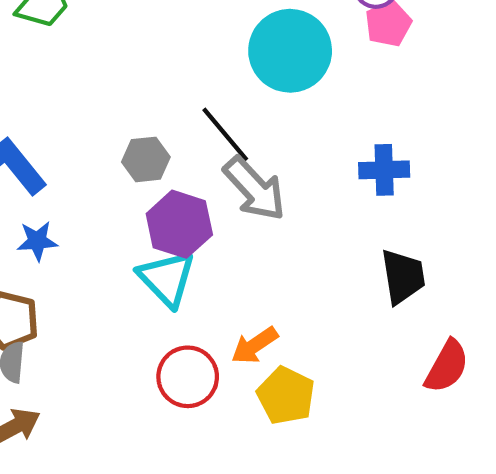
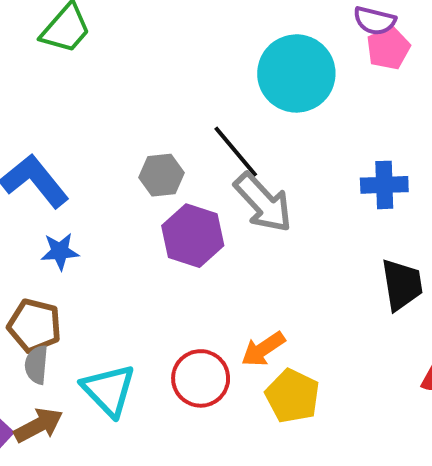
cyan triangle: (167, 279) -> (109, 390), moved

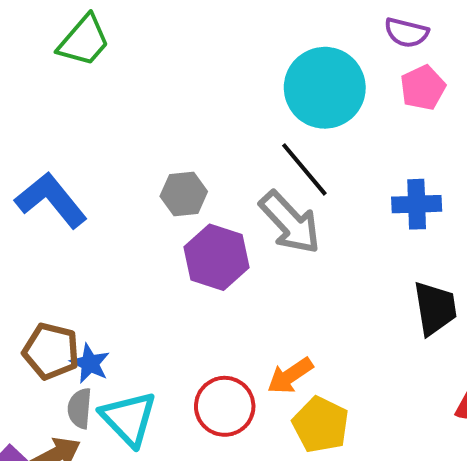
pink pentagon: (388, 48) -> (423, 88), moved
black line: (236, 152) -> (304, 169), moved
blue star: (60, 251) -> (90, 363), moved, turned 30
gray semicircle: (36, 365) -> (80, 408), moved

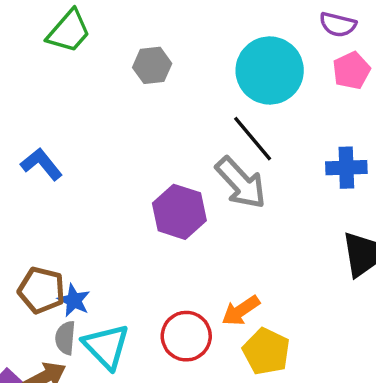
gray hexagon: (184, 194) -> (152, 65), moved
blue L-shape: (51, 200) -> (41, 164), size x0.7

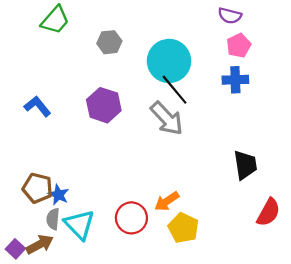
cyan circle: (270, 70) -> (169, 61), moved
blue cross: (346, 168) -> (235, 80), moved
purple hexagon: (179, 212) -> (104, 105), moved

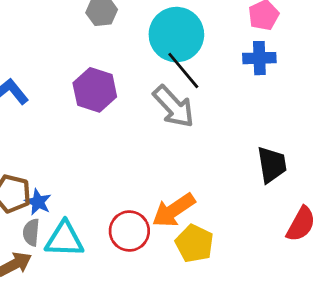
orange arrow: (167, 201) -> (174, 210), size x1.4
cyan triangle: (79, 225) -> (64, 239), turned -44

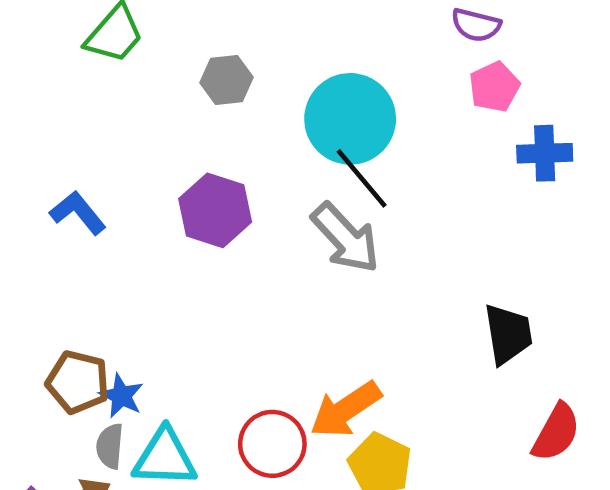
blue cross: (259, 58) -> (545, 153), moved

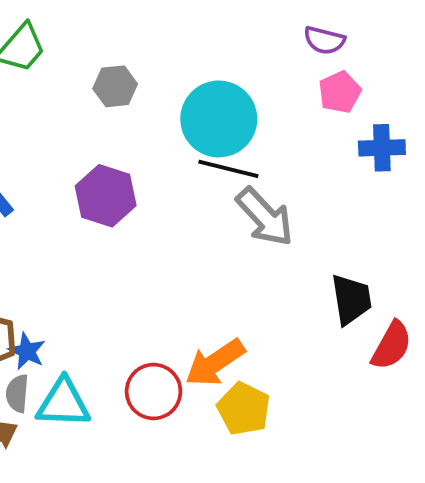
black line: (362, 178) -> (228, 169), turned -36
gray arrow: (346, 238) -> (265, 217), moved
red semicircle: (556, 432) -> (391, 345), moved

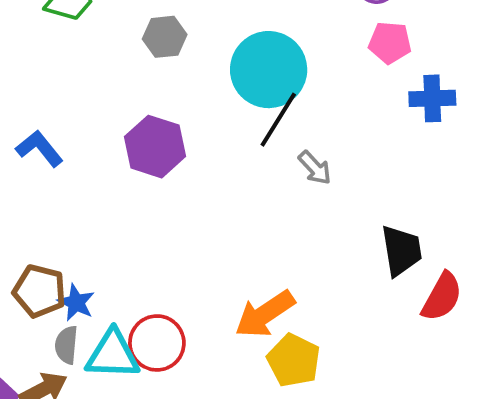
pink pentagon: (340, 92) -> (390, 43), turned 30
black line: (228, 169) -> (278, 120), turned -72
gray arrow: (265, 217) -> (315, 168), size x0.6
red circle: (154, 391) -> (157, 343), moved

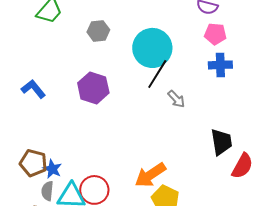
blue cross: (432, 98) -> (220, 65), moved

